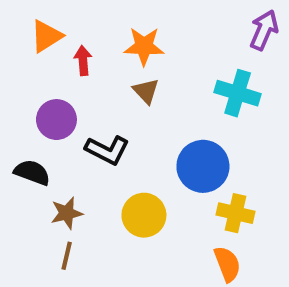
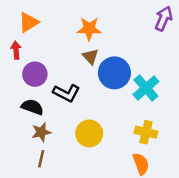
red arrow: (83, 61) -> (16, 50), moved
cyan cross: (238, 93) -> (146, 88), moved, turned 32
blue circle: (203, 166) -> (114, 73), moved
black semicircle: (32, 172) -> (32, 107), moved

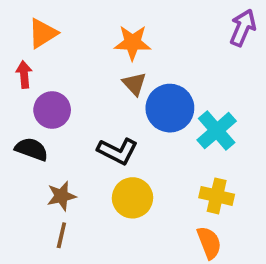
black L-shape: (66, 93) -> (118, 151), moved
black semicircle: (32, 107) -> (32, 149), moved

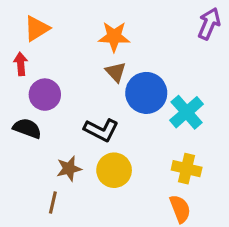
brown star: (61, 196) -> (69, 169), moved

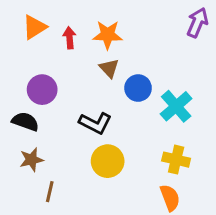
red arrow: (21, 64) -> (70, 38), moved
blue circle: (146, 93) -> (138, 88), size x0.7
brown star: (69, 169) -> (31, 160), moved

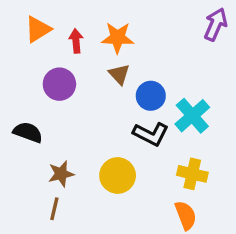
purple circle: (42, 90) -> (59, 84), moved
black L-shape: (95, 123) -> (151, 134), moved
brown star: (31, 160) -> (61, 174), moved

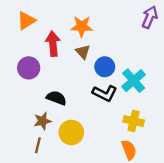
red arrow: (76, 41) -> (53, 44), moved, size x1.5
purple circle: (59, 84) -> (29, 68), moved
black semicircle: (28, 132) -> (56, 98), moved
yellow circle: (118, 176) -> (71, 132), moved

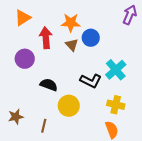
blue circle: (105, 67) -> (91, 38), moved
brown star: (42, 121) -> (16, 117), moved
yellow circle: (71, 132) -> (69, 106), moved
brown line: (38, 145) -> (44, 126), moved

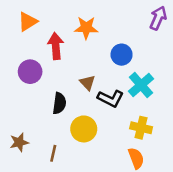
blue circle: (91, 38) -> (122, 55), moved
brown triangle: (72, 45) -> (87, 83), moved
black semicircle: (49, 85) -> (59, 103), turned 78

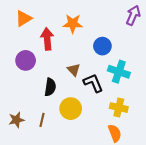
cyan cross: (141, 85) -> (119, 72), turned -30
black L-shape: (111, 98) -> (93, 83), turned -140
brown line: (53, 153) -> (42, 120), moved

